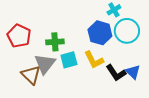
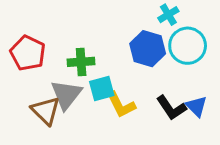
yellow L-shape: (94, 60) -> (121, 105), moved

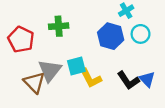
cyan circle: (188, 46) -> (141, 34), size x0.7
green cross: (81, 62) -> (59, 26), moved

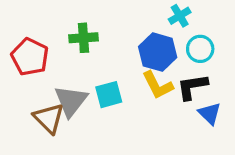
yellow L-shape: (91, 78) -> (158, 85), moved
black L-shape: (128, 80) -> (192, 87), moved, turned 115

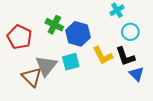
green cross: (83, 38) -> (54, 25), turned 30
blue hexagon: (158, 52) -> (78, 34), moved
black L-shape: (192, 87) -> (125, 57), turned -100

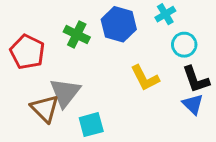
blue hexagon: (78, 34) -> (119, 24), moved
black L-shape: (125, 57) -> (196, 79), moved
cyan square: (71, 62) -> (91, 125), moved

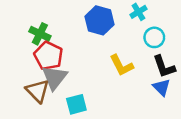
green cross: (77, 34) -> (40, 34), moved
red pentagon: (27, 52) -> (48, 56), moved

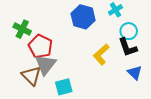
green cross: (40, 34) -> (22, 29), moved
yellow L-shape: (121, 65) -> (101, 54), turned 75
black L-shape: (164, 67) -> (128, 47), moved

